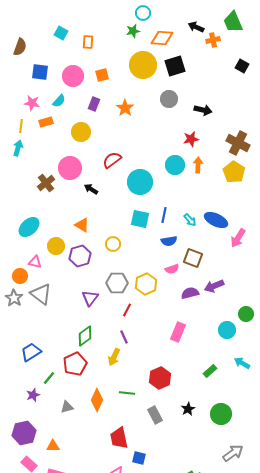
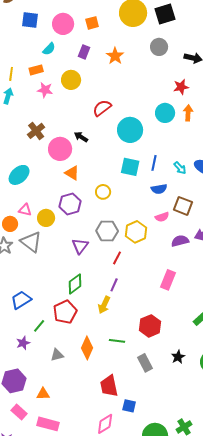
pink star: (32, 103) -> (45, 90), moved
pink circle: (70, 168) -> (60, 149), moved
yellow circle: (56, 246) -> (46, 218), moved
purple line: (124, 337) -> (114, 285), turned 48

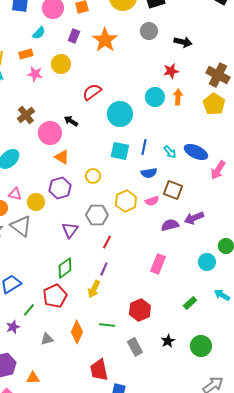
orange star: (115, 56) -> (105, 40), size x1.4
yellow hexagon: (136, 232) -> (126, 201), moved

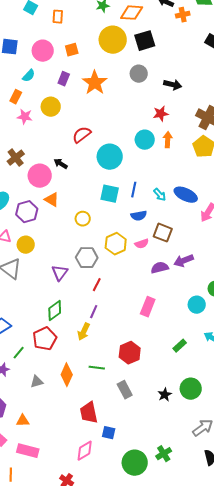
orange rectangle: (26, 54) -> (16, 97), turned -48
purple hexagon: (60, 188) -> (27, 212), moved
black star: (168, 341) -> (165, 395), moved

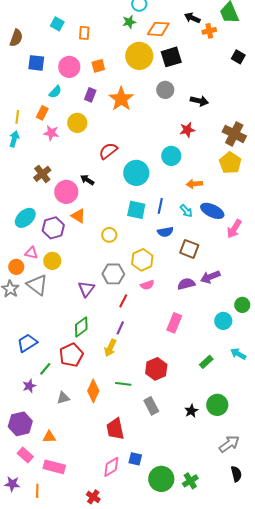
orange arrow: (168, 140) -> (194, 184), moved, turned -98
pink semicircle: (142, 244) -> (147, 285), moved
blue square: (109, 433) -> (135, 459), moved
green cross: (164, 454) -> (190, 481), moved

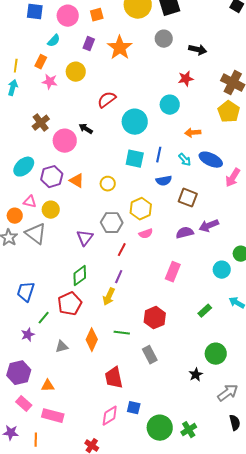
orange triangle: (78, 216) -> (77, 181), moved
blue trapezoid: (27, 343) -> (26, 292), turned -40
black star: (191, 411) -> (196, 375), moved

